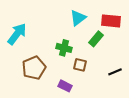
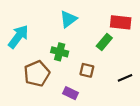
cyan triangle: (78, 18) -> (68, 19), moved
green cross: (64, 48) -> (60, 52), moved

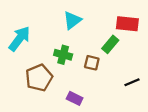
brown square: (87, 70) -> (92, 63), moved

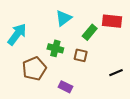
green rectangle: (110, 44) -> (90, 32), moved

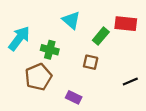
cyan triangle: (63, 18) -> (71, 20), turned -42
green cross: (55, 48) -> (50, 50), moved

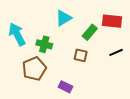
cyan triangle: (71, 20) -> (63, 18), turned 48
cyan arrow: (19, 38) -> (17, 34), turned -65
black line: (130, 81) -> (116, 52), moved

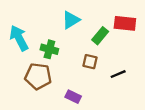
black line: (116, 52) -> (118, 74), moved
brown pentagon: (34, 69) -> (38, 76), turned 30

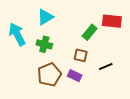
cyan triangle: (71, 20) -> (45, 17), moved
brown pentagon: (38, 76) -> (49, 75), moved, turned -30
purple rectangle: (73, 97) -> (75, 76), moved

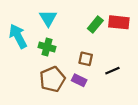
cyan triangle: (45, 17) -> (48, 18), turned -30
green rectangle: (90, 32) -> (95, 24), moved

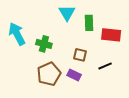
cyan triangle: (48, 18) -> (67, 13), moved
red rectangle: (119, 22) -> (111, 35), moved
green rectangle: (95, 24) -> (89, 23), turned -42

